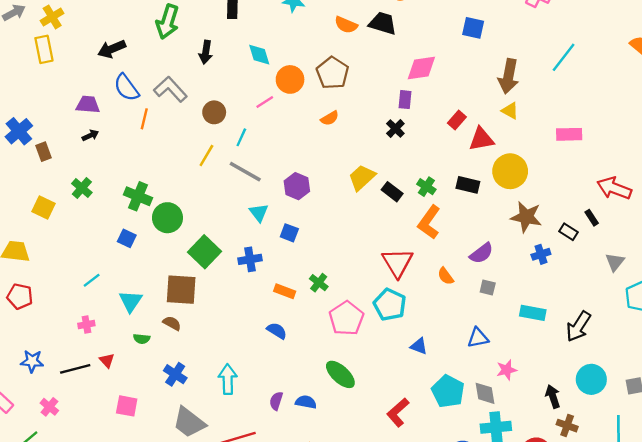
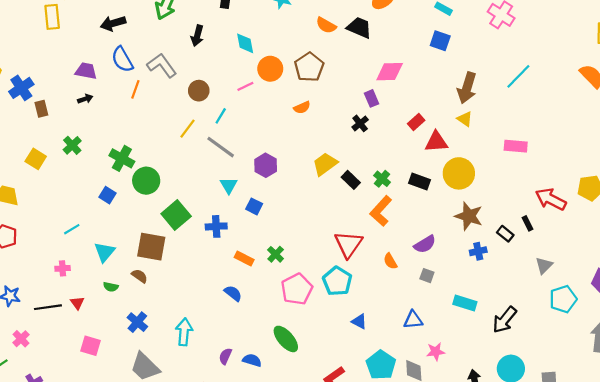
purple rectangle: (405, 100) -> (372, 98), turned -35

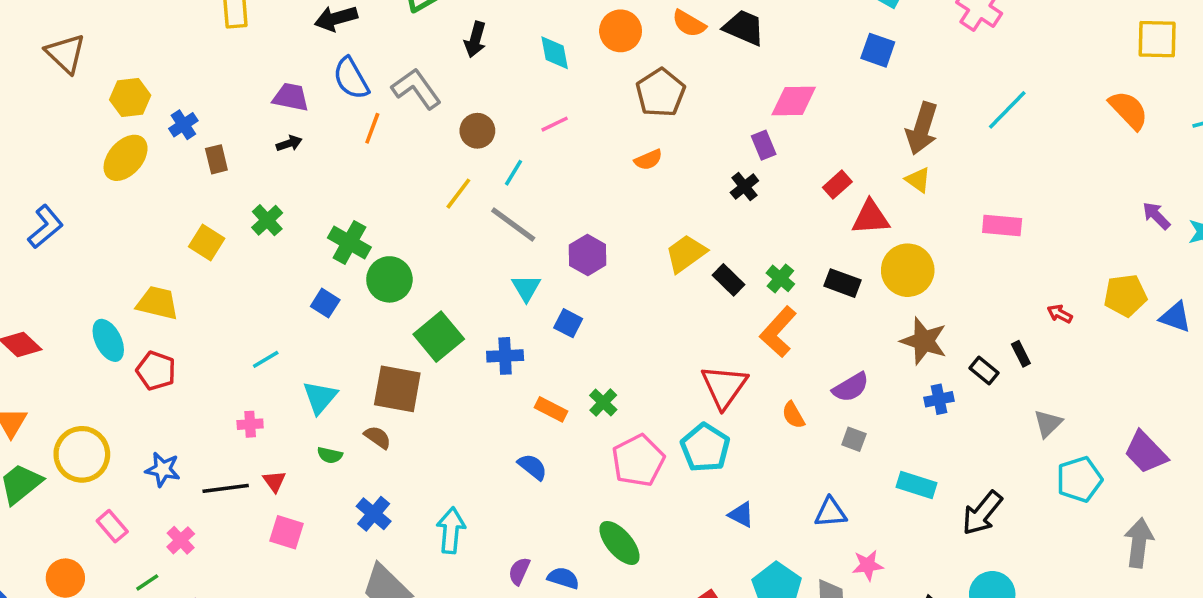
orange circle: (270, 69) -> (621, 31), moved
blue cross: (21, 88) -> (183, 125), size x0.7
red arrow: (551, 199) -> (1060, 314), size x0.5
pink square: (90, 346) -> (287, 532), moved

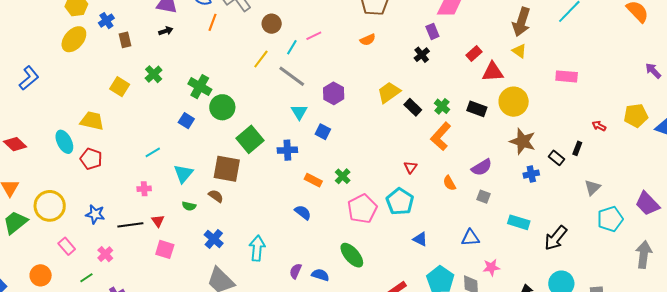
pink line: (555, 124) -> (314, 36), moved
black rectangle: (1021, 354) -> (577, 148), turned 48
red triangle: (724, 387) -> (410, 167), size x0.5

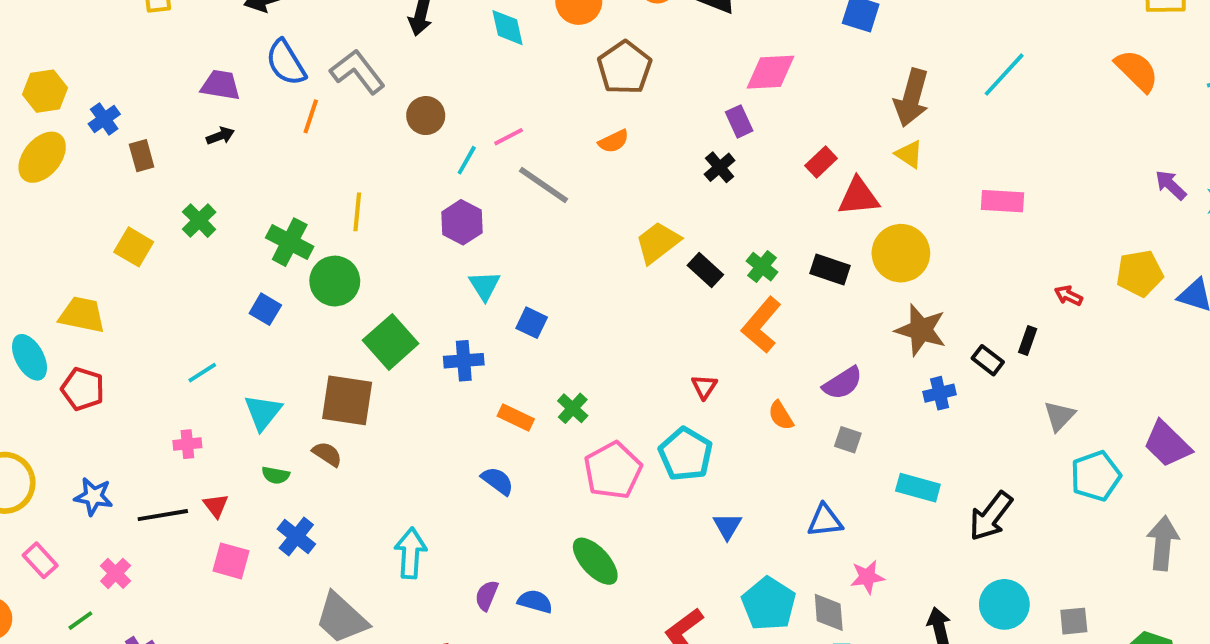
yellow line: (261, 59) -> (357, 212), moved, turned -30
gray line: (292, 76) -> (543, 185), moved
purple hexagon: (334, 93) -> (462, 222), moved
blue cross: (214, 239) -> (296, 536), moved
blue triangle: (420, 239) -> (727, 526), turned 35

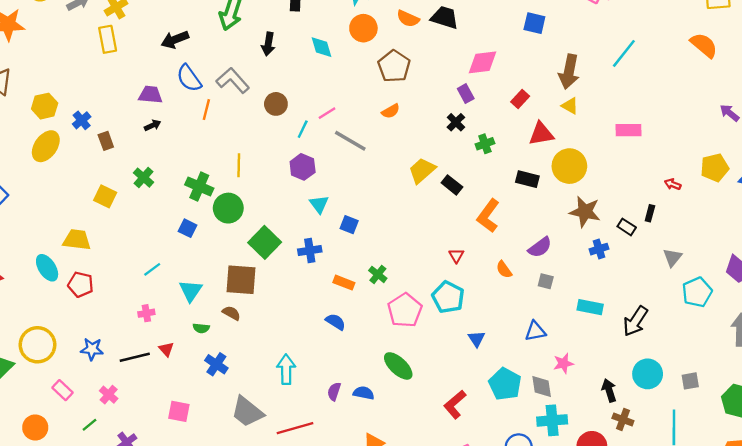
red rectangle: (821, 162) -> (520, 99), moved
green cross: (762, 267) -> (485, 144), moved, turned 36
pink square: (231, 561) -> (179, 411), moved

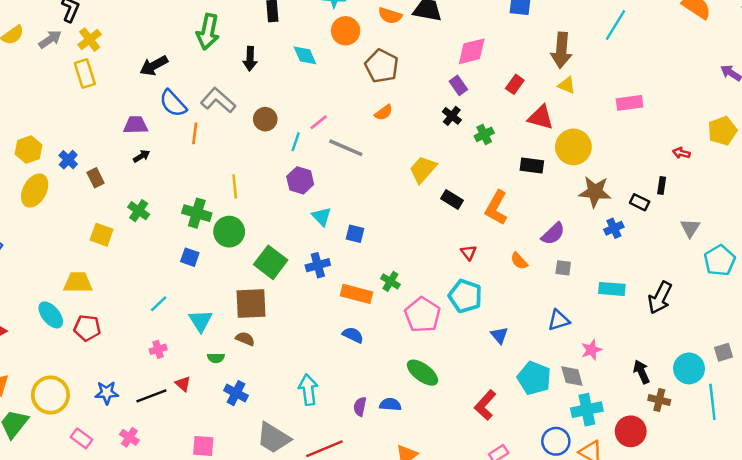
red triangle: (541, 134) -> (541, 117), turned 32
black rectangle: (452, 185) -> (452, 200), moved
orange rectangle: (344, 283) -> (357, 294), size x1.4
cyan circle: (648, 374) -> (689, 368), moved

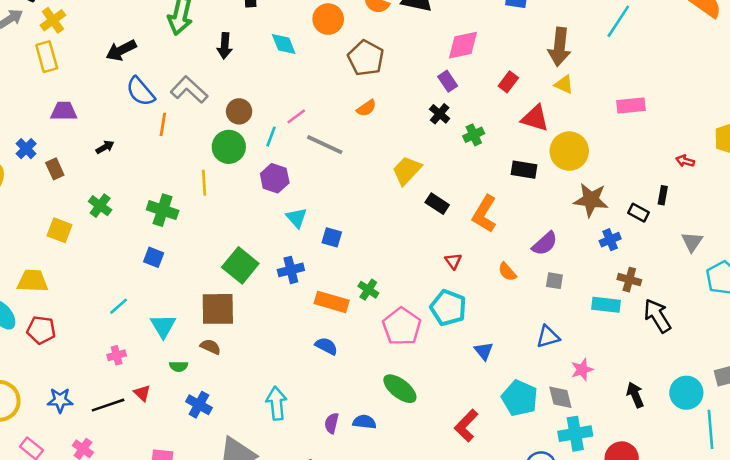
purple trapezoid: (136, 125) -> (64, 111), moved
green circle: (229, 232) -> (229, 147), moved
black arrow: (660, 298) -> (657, 316), turned 120
brown cross: (659, 400) -> (629, 280), moved

